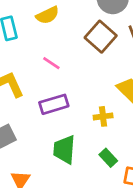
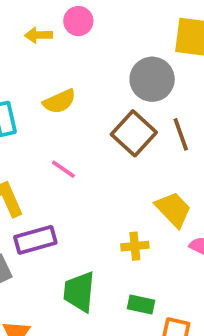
purple rectangle: (54, 104) -> (35, 240), moved
green rectangle: (108, 158) -> (141, 304), turned -36

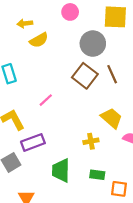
pink circle: (78, 21) -> (70, 12), moved
yellow semicircle: (59, 101) -> (39, 40), moved
pink line: (63, 169) -> (46, 100), turned -72

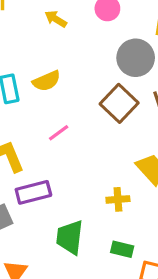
yellow arrow: (25, 23) -> (56, 19), moved, turned 32
yellow semicircle: (39, 40) -> (47, 81), moved

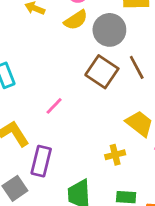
yellow semicircle: (47, 81) -> (76, 20), moved
purple rectangle: (33, 192) -> (41, 161), turned -52

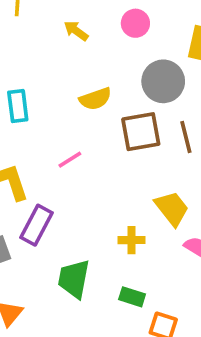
yellow semicircle: (76, 20) -> (95, 99), moved
brown square: (102, 72) -> (141, 132), turned 32

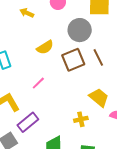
purple rectangle: (36, 225) -> (28, 122), turned 35

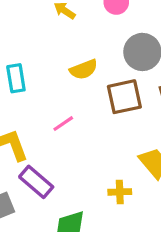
purple rectangle: (28, 122) -> (36, 182), turned 70

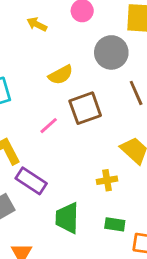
brown square: (124, 97) -> (85, 108), moved

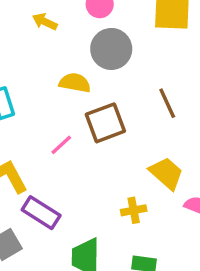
gray circle: (111, 52) -> (111, 49), moved
yellow semicircle: (61, 75) -> (75, 83), turned -140

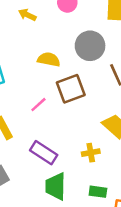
gray circle: (111, 49) -> (90, 46), moved
purple rectangle: (41, 213) -> (44, 153), moved

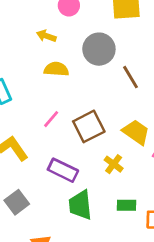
yellow arrow: (27, 15) -> (46, 36), moved
brown square: (71, 89) -> (89, 126), moved
yellow cross: (91, 153) -> (114, 164), turned -36

